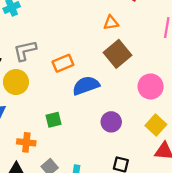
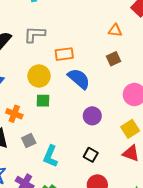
brown square: (118, 54) -> (113, 59), size x0.6
yellow circle: (16, 82) -> (39, 76), moved
blue semicircle: (86, 86) -> (79, 79), turned 45

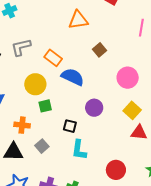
orange triangle: (115, 30) -> (78, 20), moved, size x1.5
orange rectangle: (64, 54) -> (53, 58), turned 60
black square: (91, 155) -> (70, 126), moved
cyan L-shape: (50, 156) -> (79, 150), moved

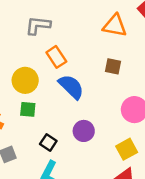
orange triangle: (78, 20) -> (115, 26), moved
gray L-shape: (21, 47) -> (38, 25), moved
brown square: (99, 50) -> (113, 66), turned 32

